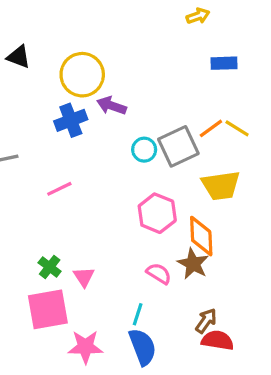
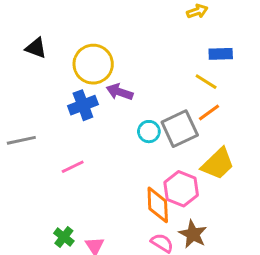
yellow line: (237, 128) -> (206, 82), moved
yellow trapezoid: (221, 185) -> (218, 164), turned -36
pink hexagon: (157, 213) -> (181, 189), moved
orange diamond: (201, 236) -> (158, 205), moved

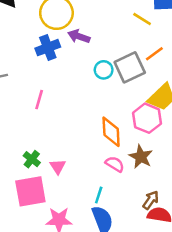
yellow line: (206, 82) -> (142, 19), moved
pink line: (73, 167) -> (39, 100), turned -48
pink hexagon: (181, 189) -> (147, 118), moved

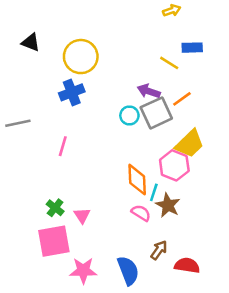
purple arrow: (79, 36) -> (149, 91), moved
cyan line: (99, 195) -> (154, 192), moved
brown arrow: (151, 200) -> (159, 250), moved

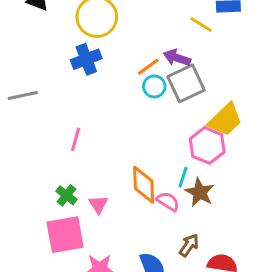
orange line: (182, 99) -> (148, 67), moved
pink line: (63, 146) -> (76, 139), moved
orange diamond: (137, 180) -> (144, 185), moved

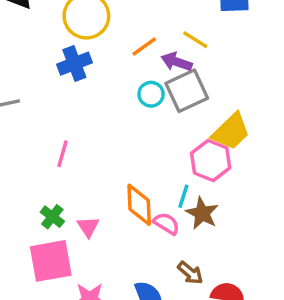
yellow line: (201, 24) -> (195, 40), moved
orange line: (148, 67) -> (144, 47), moved
brown arrow: (189, 245) -> (190, 273), turned 95

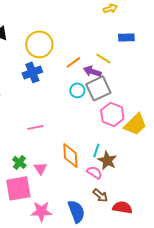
yellow trapezoid: (231, 132) -> (135, 124), moved
pink line: (63, 154) -> (35, 127), moved, turned 63
pink hexagon: (211, 161) -> (112, 114), moved
pink semicircle: (166, 223) -> (94, 172), moved

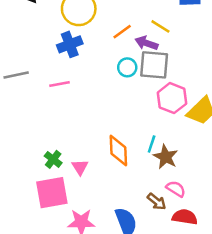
gray square: (98, 88) -> (154, 65), turned 30
pink line: (35, 127) -> (60, 84), moved
pink semicircle: (94, 172) -> (176, 189), moved

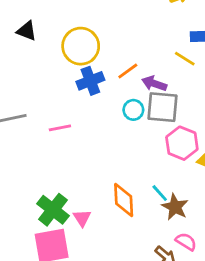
yellow line: (160, 26) -> (185, 59), moved
blue cross: (70, 44) -> (90, 81), moved
cyan line: (152, 144) -> (160, 193), turned -60
green cross: (53, 159) -> (53, 210), size x1.6

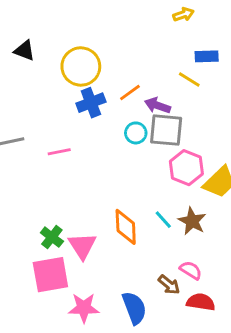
brown star: (175, 207) -> (192, 221), moved
green cross: (53, 210) -> (52, 237), size x0.7
pink triangle: (82, 218) -> (82, 246), size x1.5

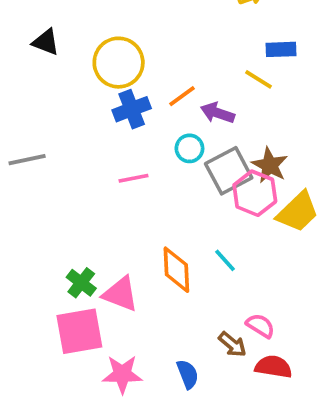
gray square: (166, 130) -> (229, 171), moved, turned -33
pink line: (59, 152) -> (133, 178), moved
brown star: (192, 221) -> (270, 165), moved
pink triangle: (82, 246) -> (120, 294), turned -36
blue semicircle: (134, 308) -> (188, 374), size x0.7

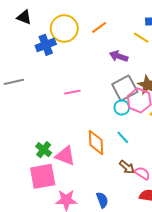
orange line: (182, 96) -> (99, 27), moved
blue cross: (132, 109) -> (46, 45), moved
cyan circle: (189, 148) -> (122, 108), moved
brown arrow: (232, 344) -> (127, 167), moved

